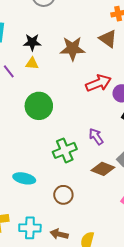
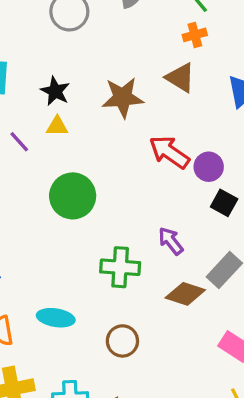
black star: (32, 42) -> (55, 91), turned 30
red arrow: (99, 83) -> (169, 152), turned -120
green cross: (65, 150) -> (120, 267), turned 30

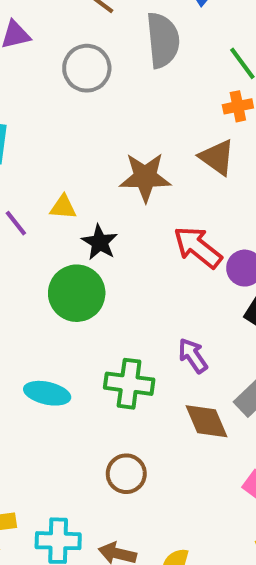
black star: (55, 91) -> (100, 242), moved
brown diamond: (185, 294) -> (207, 421), turned 45
cyan ellipse: (56, 318) -> (47, 393), moved

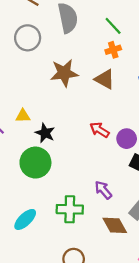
brown star: (145, 177) -> (64, 73), moved
red arrow: (198, 247) -> (99, 130), size x0.7
cyan ellipse: (47, 393) -> (25, 219), turned -50

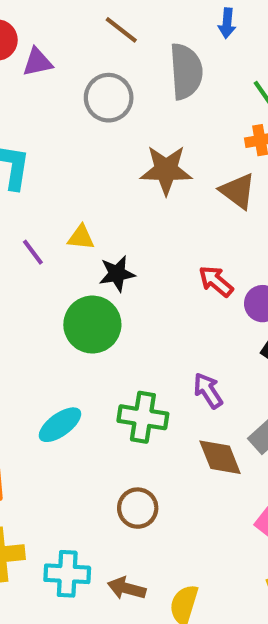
black star: (45, 133) -> (117, 274), turned 30

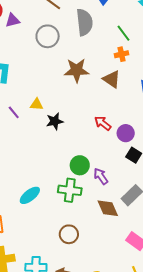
green circle: (92, 325) -> (80, 165), moved, size x0.7

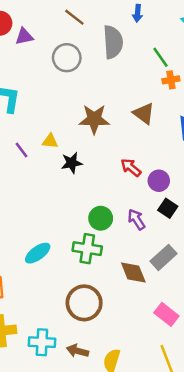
orange cross: (122, 54) -> (171, 80), moved
brown star: (77, 70) -> (94, 119), moved
purple arrow: (101, 176) -> (136, 219), moved
brown circle: (69, 234) -> (84, 303), size x1.5

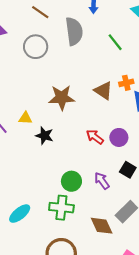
orange cross: (171, 80) -> (126, 83), moved
black star: (72, 163) -> (44, 136), turned 30
purple circle: (159, 181) -> (119, 137), moved

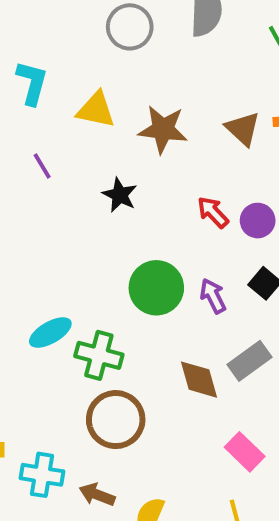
yellow triangle: (25, 118) -> (96, 110), moved, size x1.5
green circle: (71, 181) -> (156, 288), size x1.4
green cross: (61, 208) -> (99, 355), moved

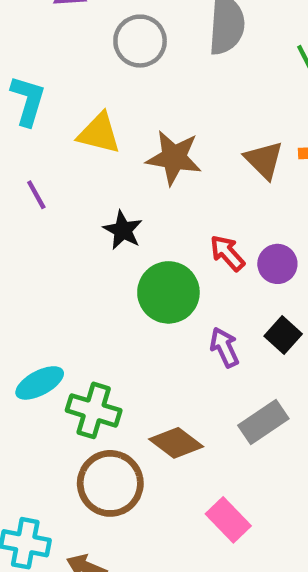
green circle: (156, 288) -> (168, 292), moved
brown diamond: (199, 380) -> (176, 443), moved, turned -39
pink rectangle: (245, 452) -> (228, 520), moved

